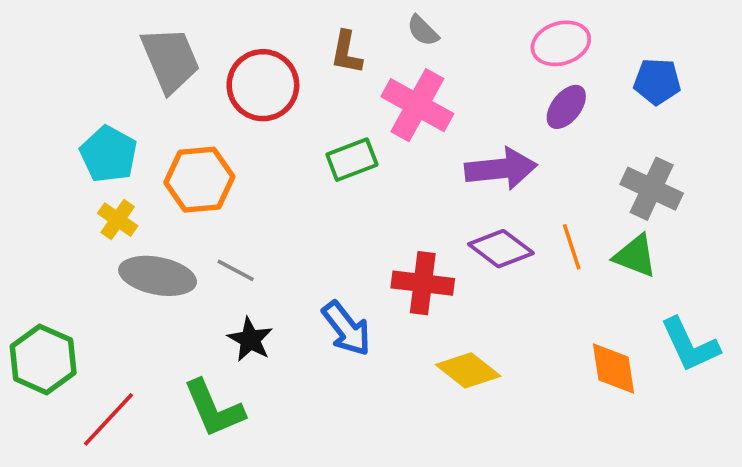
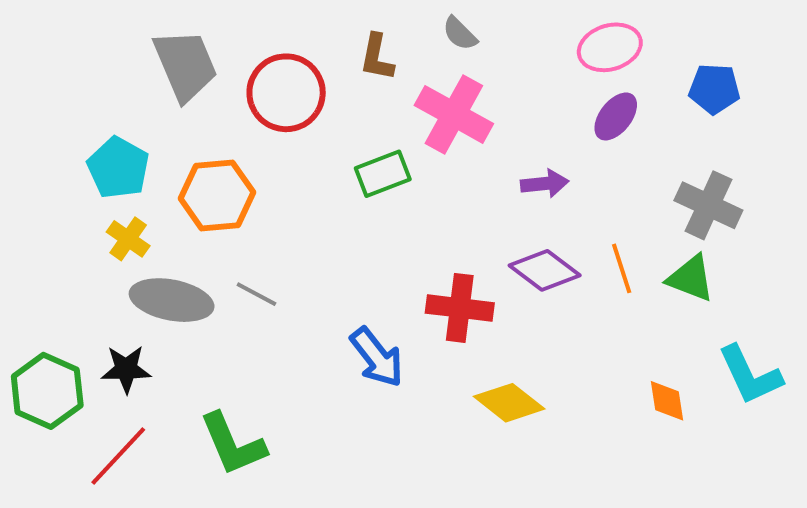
purple arrow: (501, 169) -> (545, 184), size x0.6
black star: (250, 339) -> (126, 369), moved, turned -30
orange diamond: (614, 369) -> (667, 401), size x0.7

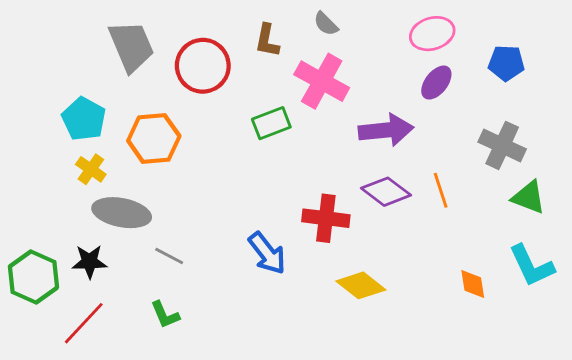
purple arrow: (545, 184) -> (386, 130), size x1.6
green triangle: (691, 278) -> (529, 197), moved
gray line: (256, 294) -> (169, 256), moved
green L-shape: (233, 444) -> (165, 315), size x0.6

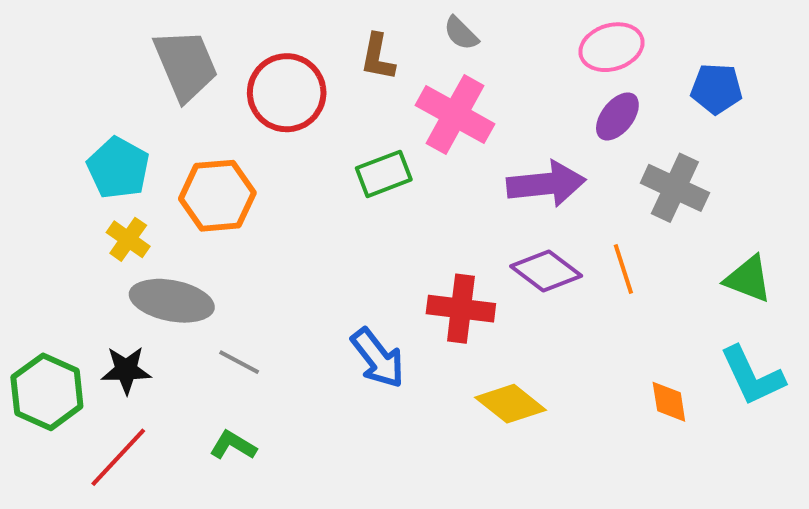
gray cross: (502, 145) -> (675, 188), moved
green L-shape: (165, 315) -> (233, 445), turned 144

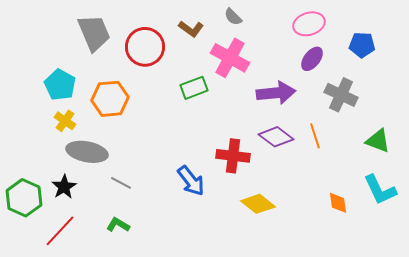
brown L-shape: (378, 57) -> (191, 29), turned -65
black star: (126, 370) -> (64, 187), turned -30

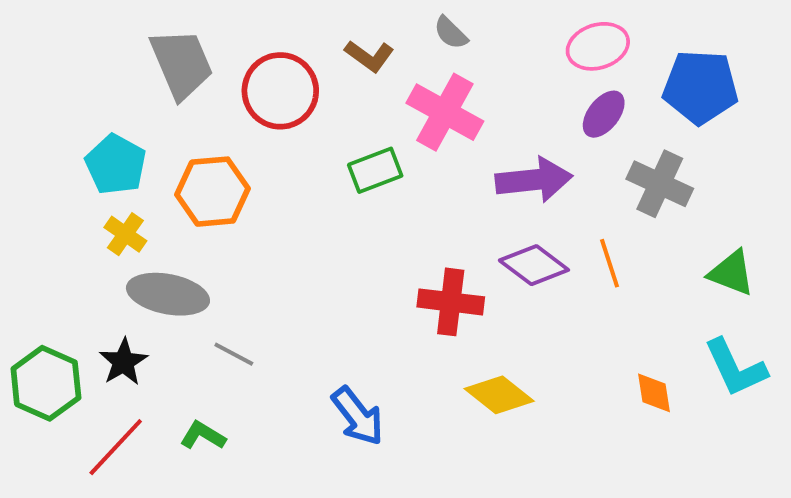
blue pentagon: (362, 45) -> (700, 87), size x1.5
blue arrow: (191, 181) -> (358, 416), moved
green L-shape: (118, 225) -> (203, 436), moved

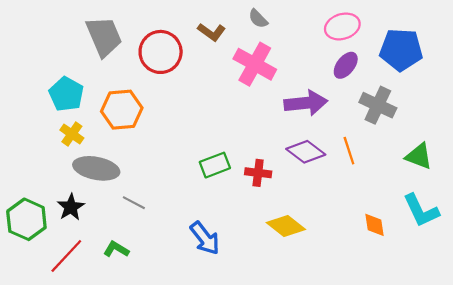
green rectangle: (375, 170) -> (215, 165), moved
red cross: (451, 302) -> (258, 173), size x0.7

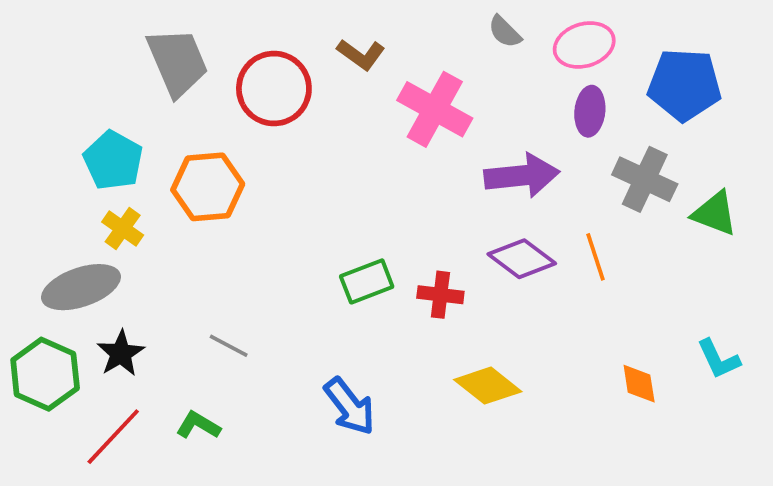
gray semicircle: (258, 19) -> (505, 32), moved
purple ellipse: (346, 65) -> (590, 111), turned -32
green triangle: (419, 156) -> (715, 213), moved
gray ellipse: (96, 168) -> (81, 287), moved, turned -30
cyan L-shape: (421, 210) -> (719, 359), size x0.7

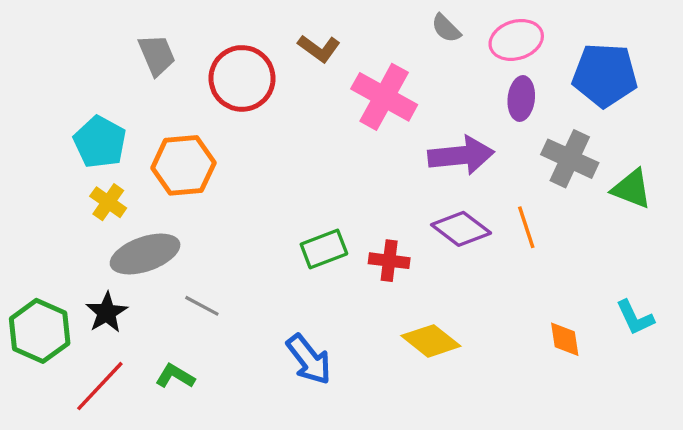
gray trapezoid: (177, 62) -> (157, 55), size x0.7
gray ellipse: (81, 287) -> (145, 254), moved

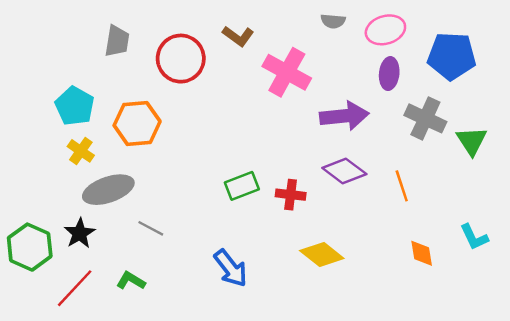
gray semicircle: (446, 28) -> (333, 21), turned -40
gray trapezoid: (157, 55) -> (117, 41), turned 32
green triangle: (632, 189) -> (472, 141), turned 36
orange line: (526, 227) -> (402, 186), moved

